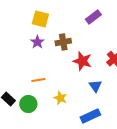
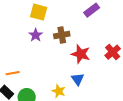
orange line: (38, 80) -> (13, 73), moved
blue triangle: (95, 86) -> (78, 79), moved

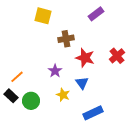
purple star: (36, 35) -> (55, 71), moved
orange line: (13, 73) -> (17, 77), turned -32

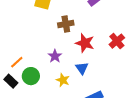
green circle: (31, 101) -> (31, 76), moved

